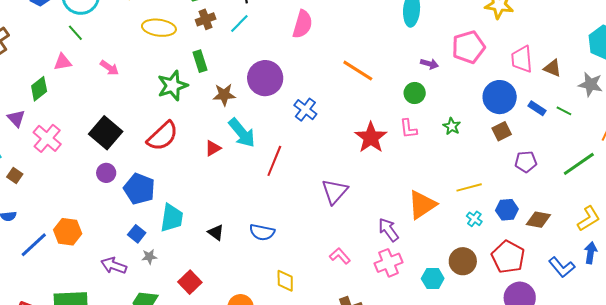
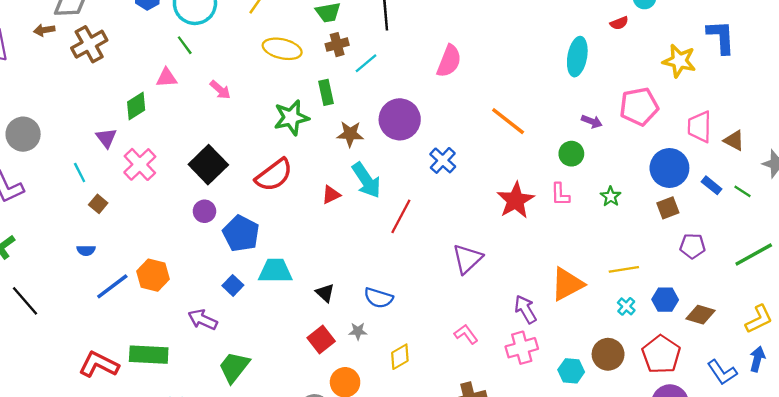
cyan line: (239, 23) -> (366, 63), moved
cyan trapezoid: (172, 218) -> (275, 271), turned -104
gray star: (149, 257) -> (358, 331), moved
yellow diamond: (285, 281) -> (400, 357), turned 55
red square: (190, 282) -> (321, 340), moved

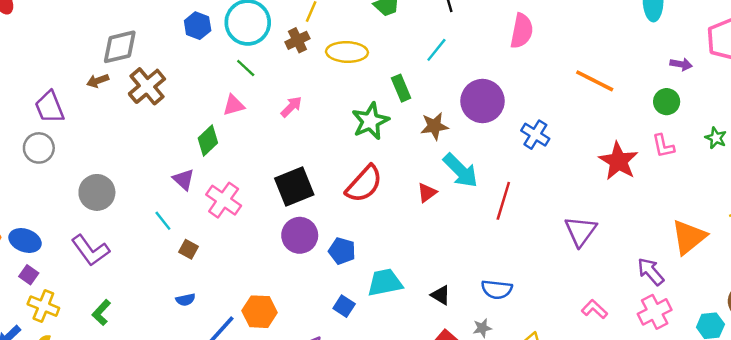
brown cross: (337, 45) -> (297, 40), moved
pink arrow: (220, 90) -> (291, 107), turned -75
black square: (208, 165) -> (294, 186), turned 33
purple circle: (204, 211) -> (300, 235), size x1.5
blue pentagon: (241, 234) -> (342, 251), size x0.7

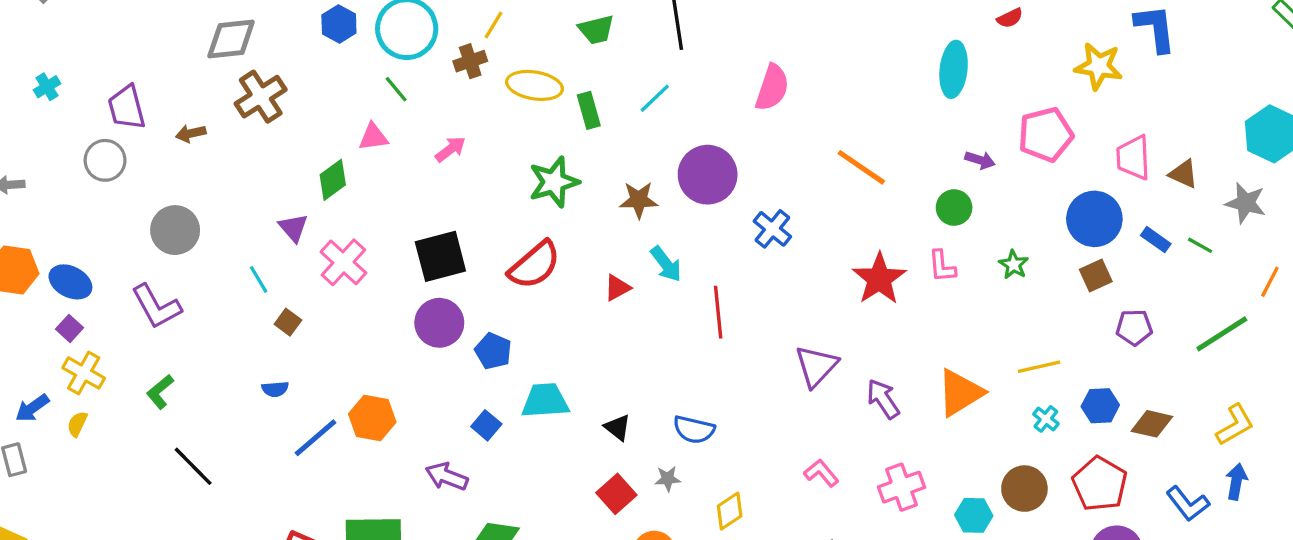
brown arrow: (98, 81) -> (191, 133), moved
green rectangle: (401, 88) -> (589, 110), moved
cyan arrow: (461, 171) -> (666, 264), size x0.7
red line: (503, 201) -> (718, 312), turned -30
purple arrow: (651, 272) -> (883, 399), moved

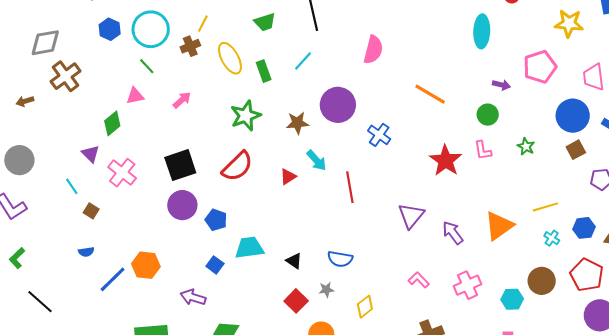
yellow ellipse: (535, 85) -> (230, 58), turned 56

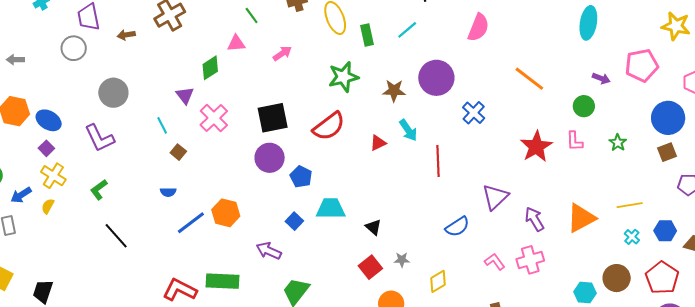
blue semicircle: (340, 259) -> (457, 227), moved, turned -50
pink cross: (468, 285) -> (530, 260), moved

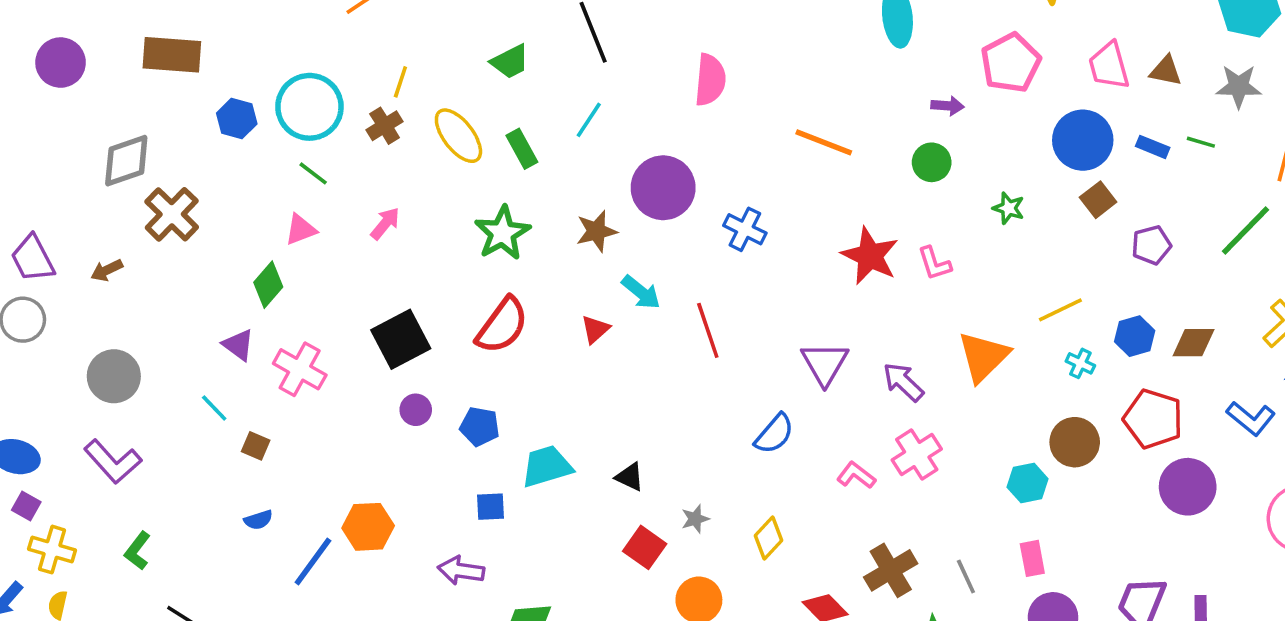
pink L-shape: (575, 141) -> (934, 263), moved
purple circle: (270, 158) -> (416, 410), size x0.6
blue square: (294, 221) -> (490, 507), turned -30

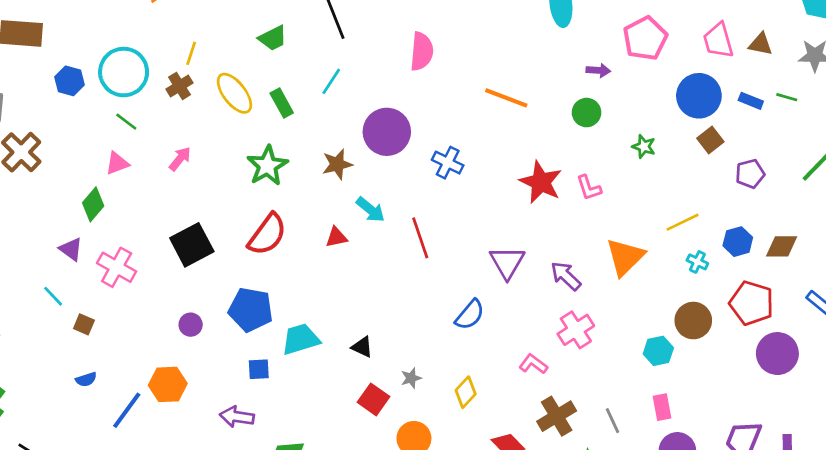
red triangle: (595, 329) -> (336, 237), turned 30
purple circle: (416, 410) -> (191, 325), moved
blue pentagon: (480, 427) -> (251, 310), size x1.5
pink L-shape: (856, 475) -> (533, 364), moved

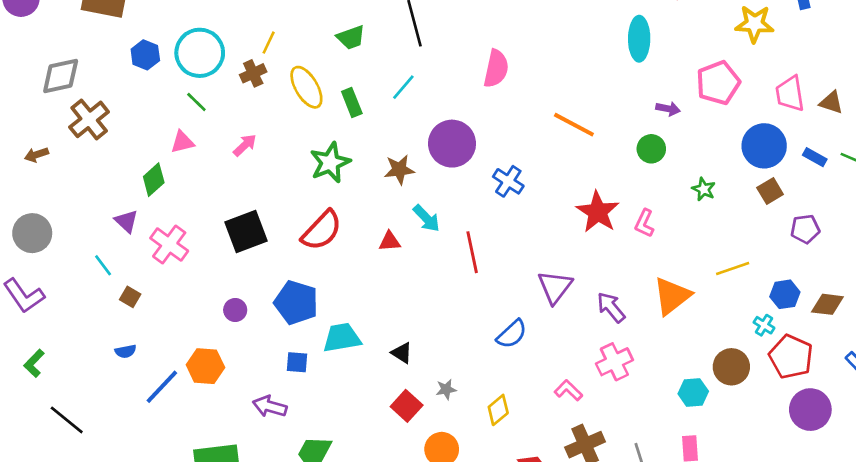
pink L-shape: (589, 188) -> (644, 223), turned 36
cyan cross: (697, 262) -> (764, 325), moved

